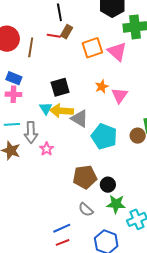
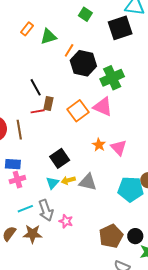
cyan triangle: (46, 108) -> (52, 183), turned 32
yellow arrow: (62, 111) -> (68, 180), size x0.6
cyan pentagon: (104, 136) -> (131, 189), moved

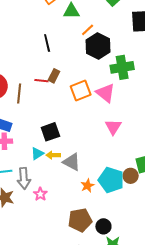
black line: (36, 87) -> (47, 43), moved
orange star: (99, 145) -> (87, 186), moved
pink triangle: (119, 148) -> (113, 127), moved

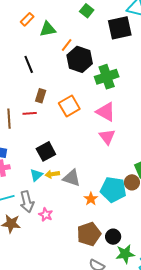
red line: (41, 81) -> (30, 113), moved
pink triangle: (106, 93) -> (106, 112), moved

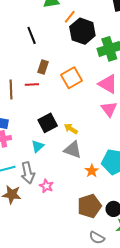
yellow arrow: (52, 174) -> (71, 129), moved, turned 40

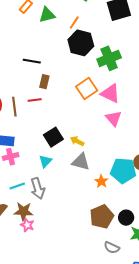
orange line: (70, 17) -> (74, 23), moved
black line: (32, 35) -> (32, 61), moved, turned -54
orange square: (72, 78) -> (87, 88), moved
pink star: (46, 186) -> (27, 225), moved

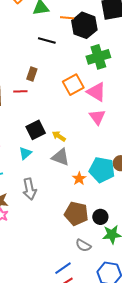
orange line: (74, 23) -> (67, 18), turned 56
black hexagon: (81, 43) -> (84, 25), moved
black line: (32, 61) -> (47, 40), moved
gray arrow: (38, 188) -> (29, 189), moved
brown pentagon: (102, 217) -> (76, 214), turned 30

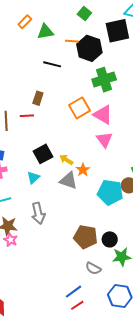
orange star: (79, 179) -> (83, 170), moved

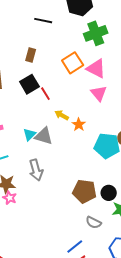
red line: (27, 116) -> (45, 94), moved, turned 64
black square: (43, 154) -> (29, 84), moved
gray triangle: (68, 181) -> (44, 136), moved

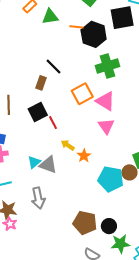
black line: (43, 21) -> (53, 67), moved, turned 30

